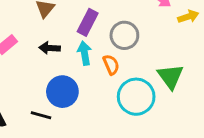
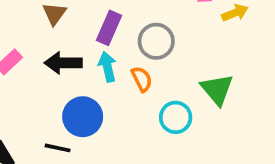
black arrow: (50, 48) -> (63, 63), size x1.4
cyan circle: (136, 97) -> (176, 117), size x0.7

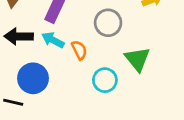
gray circle: (156, 41) -> (108, 23), moved
cyan arrow: (107, 67) -> (53, 40), turned -50

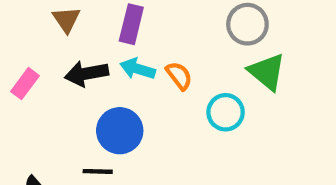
gray circle: (108, 23) -> (247, 24), moved

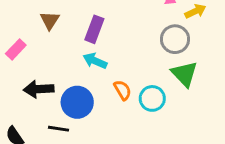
black arrow: (86, 74) -> (39, 89), moved
orange semicircle: (179, 76) -> (123, 90), moved
pink rectangle: (25, 84) -> (16, 49), moved

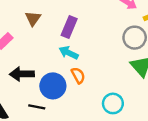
orange semicircle: (123, 90) -> (78, 75), moved
cyan circle: (152, 98) -> (113, 103), moved

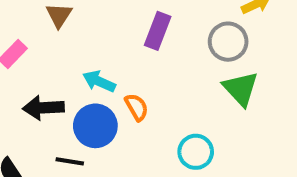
purple rectangle: (69, 27) -> (158, 31), moved
cyan arrow: (69, 53) -> (99, 81), moved

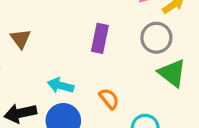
orange semicircle: (137, 107) -> (109, 99), moved

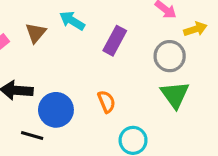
brown triangle: (21, 39) -> (36, 33), moved
cyan arrow: (60, 85) -> (72, 21), moved

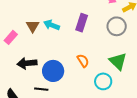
cyan arrow: (72, 21) -> (52, 25), moved
green triangle: (175, 95) -> (118, 61), moved

